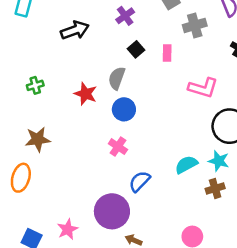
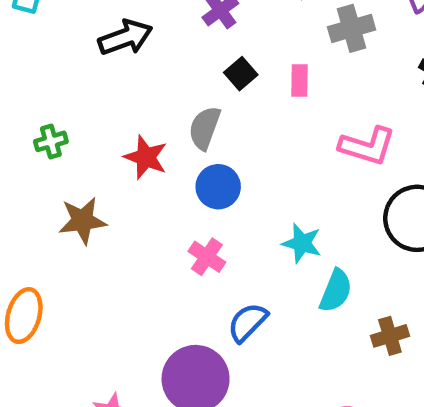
brown star: (38, 139) -> (83, 221), moved
cyan star: (219, 161) -> (302, 243), moved
cyan semicircle: (186, 165) -> (336, 291), turned 140

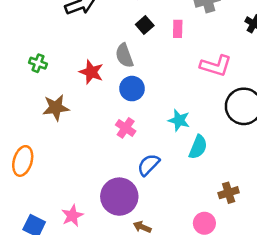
gray semicircle: (205, 128) -> (124, 56), turned -40
green cross: (51, 141) -> (38, 63), turned 36
brown cross: (390, 336) -> (229, 193), moved

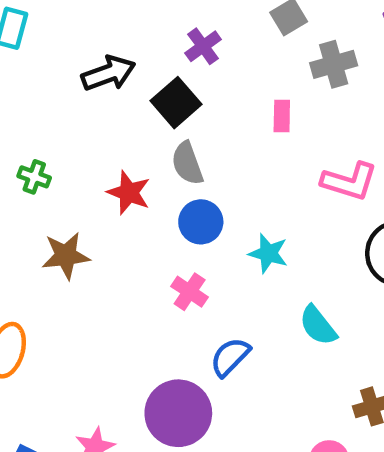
black square: (145, 25) -> (176, 103), moved, size x1.5
cyan star: (179, 120) -> (268, 253), moved
cyan semicircle: (198, 147) -> (318, 325), turned 120

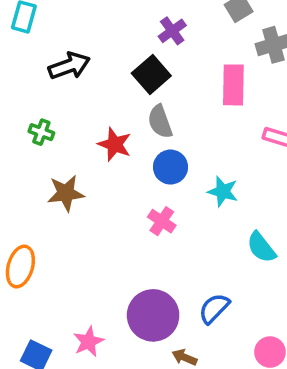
black arrow: (108, 73) -> (69, 66), moved
pink rectangle: (282, 116) -> (233, 85), size x1.6
blue semicircle: (230, 357) -> (214, 308), moved

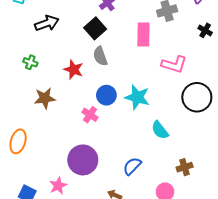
blue circle: (171, 167) -> (106, 95), moved
cyan star: (223, 191) -> (137, 97), size x1.4
pink cross: (162, 221) -> (90, 115), moved
purple circle: (153, 315) -> (83, 160), moved

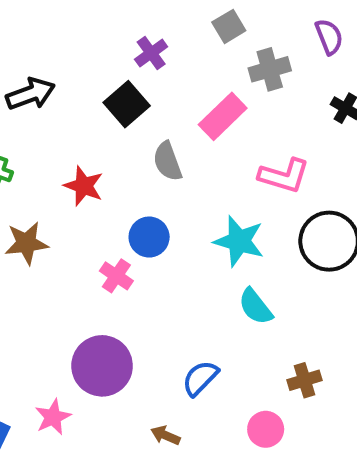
pink rectangle: (143, 35) -> (223, 116), turned 45
gray semicircle: (100, 56) -> (167, 161), moved
cyan star: (137, 97) -> (239, 241), moved

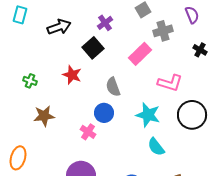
black arrow: (30, 94) -> (59, 27), moved
gray semicircle: (167, 161) -> (113, 87), moved
red star: (84, 186) -> (72, 75), moved

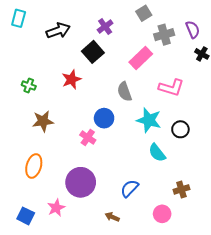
purple semicircle: (192, 15) -> (193, 30), moved
red star: (72, 75) -> (71, 79), turned 30
gray semicircle: (113, 87) -> (124, 92), moved
black circle: (192, 115) -> (180, 129), moved, size x0.6
orange ellipse: (18, 158) -> (34, 166), moved

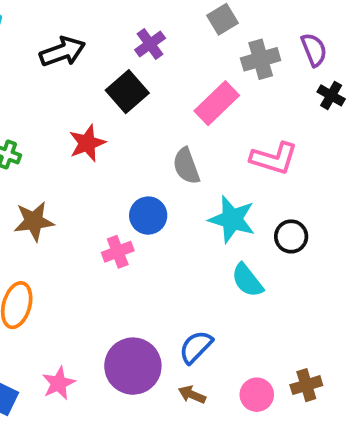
pink cross: (88, 137) -> (118, 252), turned 35
purple circle: (81, 182) -> (133, 366), moved
brown cross: (181, 189) -> (306, 385), moved
brown arrow: (112, 217) -> (192, 395), moved

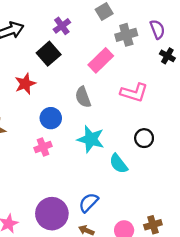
blue circle: (148, 216) -> (51, 118), moved
cyan star: (232, 219) -> (91, 139), moved

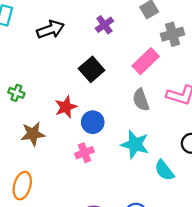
black square: (49, 54) -> (92, 69), moved
red star: (25, 84) -> (66, 107), moved
gray semicircle: (83, 97) -> (141, 100), moved

